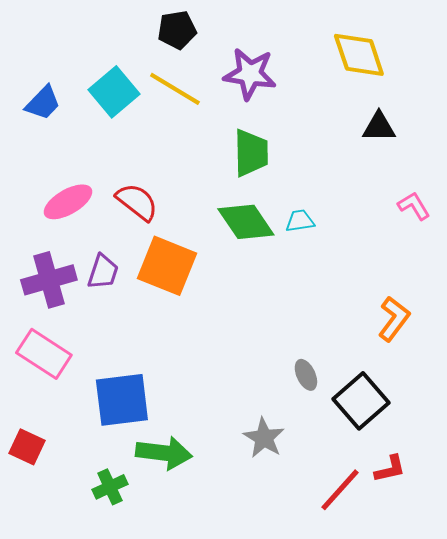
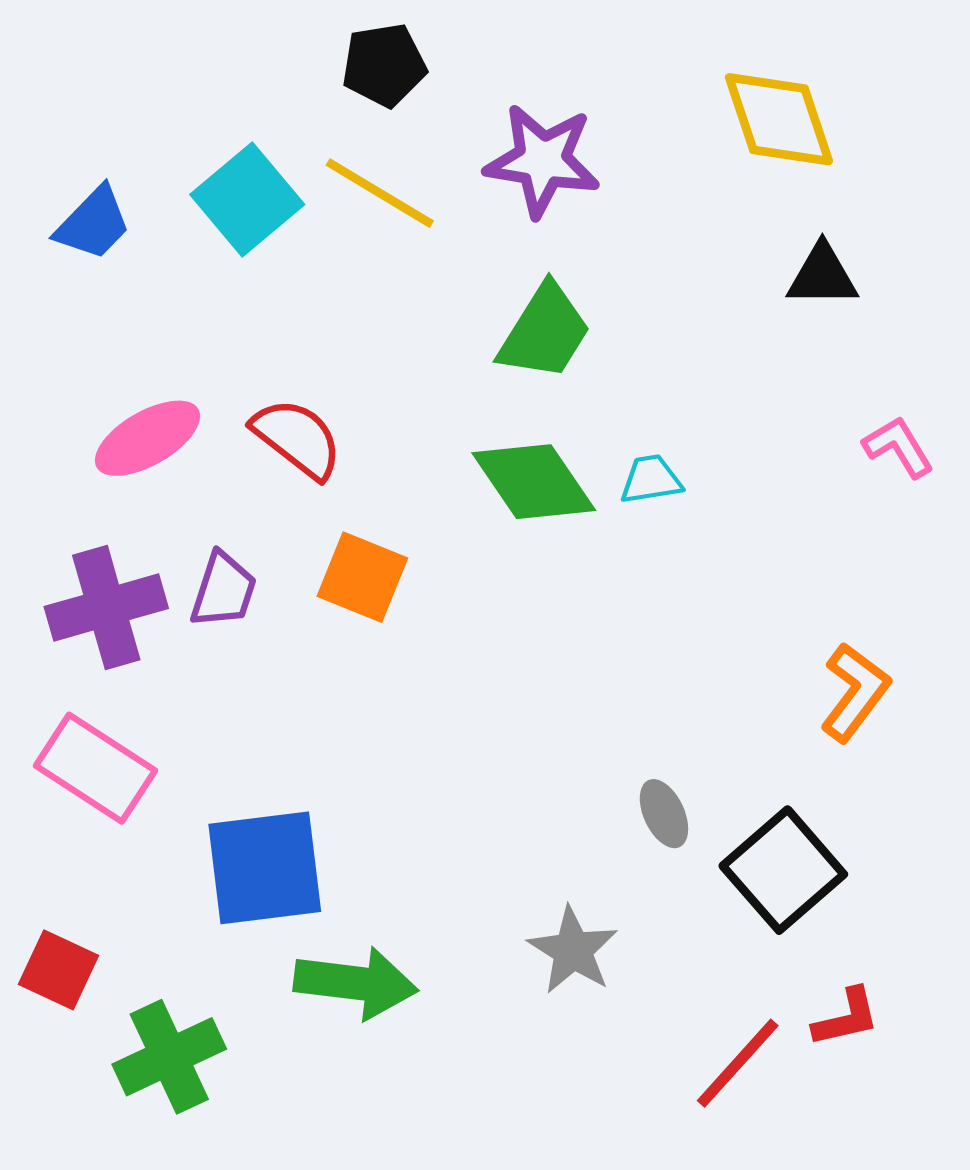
green trapezoid: (251, 153) -> (545, 332), turned 33
orange square: (167, 266) -> (362, 577), size x0.7
green cross: (110, 487) -> (169, 1057), moved, size x1.4

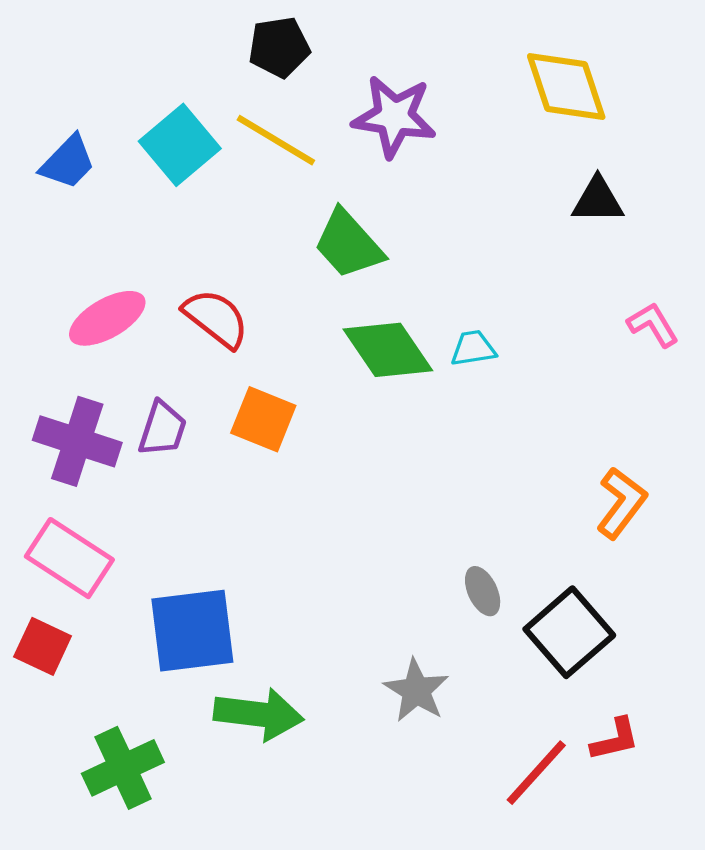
green trapezoid: (545, 332) -> (349, 244), moved, turned 106
purple cross: (106, 608) -> (77, 441), turned 34
red square: (59, 970) -> (43, 646), moved

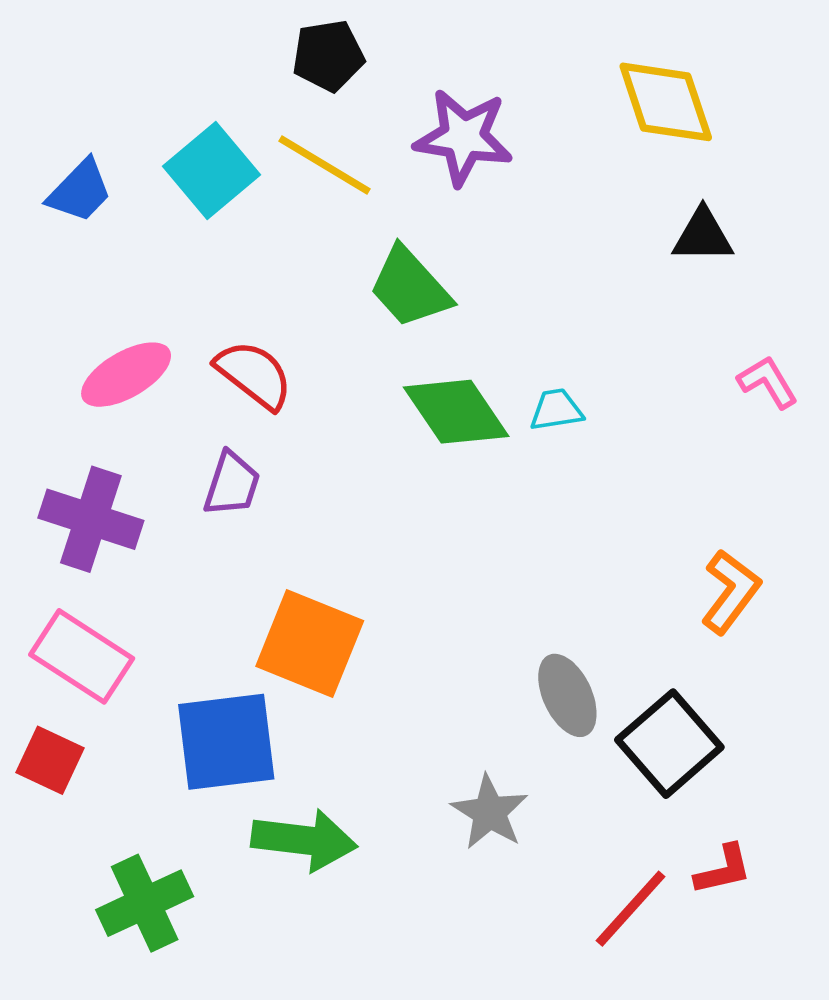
orange square: (263, 419) -> (310, 643), moved, size x1.4
purple trapezoid: (162, 429) -> (232, 484), moved
gray ellipse: (483, 591) -> (567, 695), size x1.4

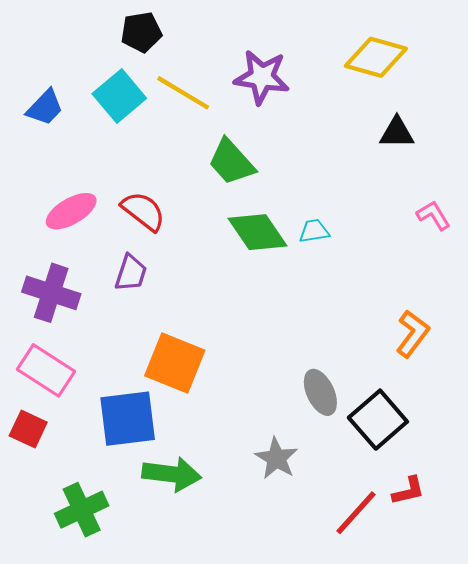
black pentagon: (328, 56) -> (141, 32), moved
yellow diamond: (666, 102) -> (376, 57), turned -56

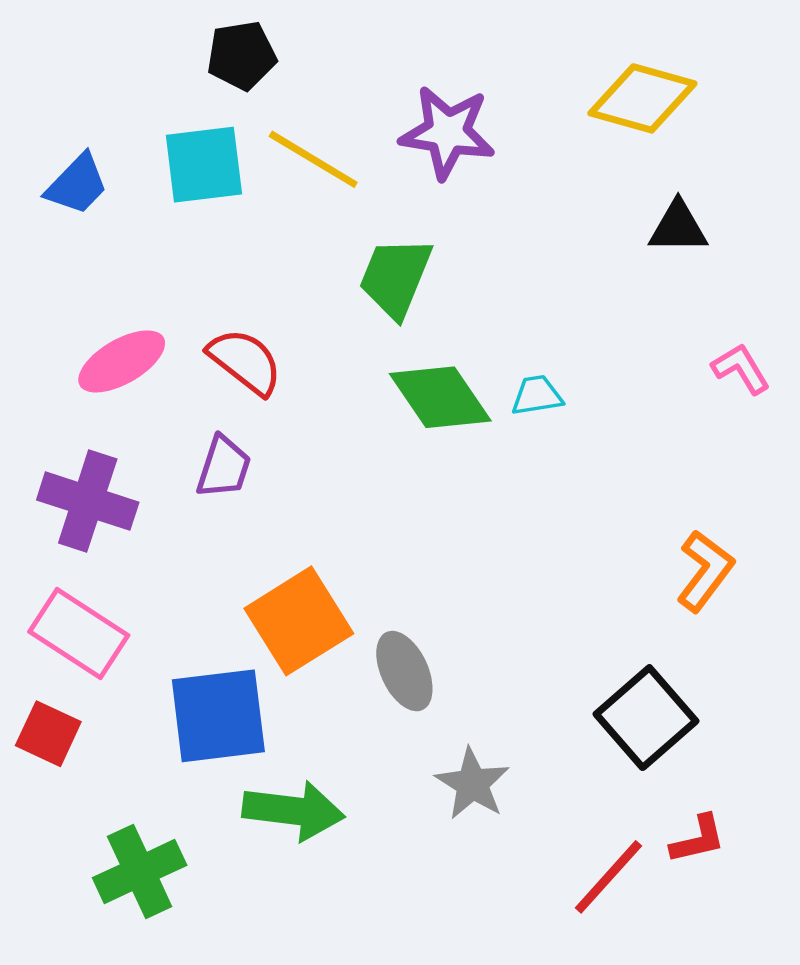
cyan square: (119, 96) -> (204, 165), turned 33
green trapezoid: (231, 162) -> (395, 277), turned 64
orange square: (175, 363) -> (299, 621), turned 36
gray ellipse: (320, 392) -> (404, 671), moved

